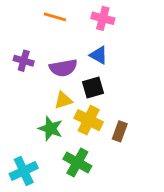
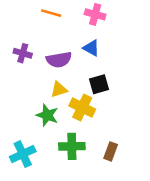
black square: (93, 88) -> (99, 84), moved
brown rectangle: (120, 131) -> (111, 151), moved
green cross: (77, 162) -> (72, 146), turned -30

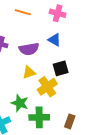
yellow cross: (82, 107) -> (47, 87), turned 30
green star: (47, 115) -> (20, 103), moved

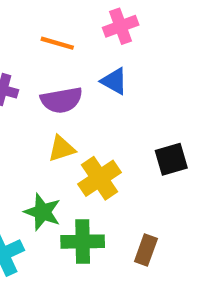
orange line: (23, 12) -> (57, 43), moved
pink cross: (58, 13) -> (121, 26), turned -35
black square: (61, 68) -> (171, 159), moved

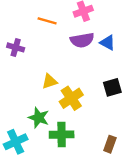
blue triangle: (114, 81) -> (108, 43), moved
purple semicircle: (61, 100) -> (82, 40), moved
brown rectangle: (146, 250) -> (110, 144), moved

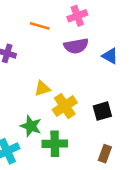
blue triangle: (108, 43) -> (110, 56), moved
black square: (112, 87) -> (102, 111), moved

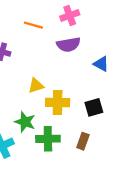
blue triangle: (110, 56) -> (101, 64), moved
yellow cross: (65, 106) -> (58, 103), turned 35
brown rectangle: (105, 154) -> (83, 141), moved

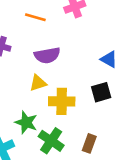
purple semicircle: (68, 44) -> (47, 55), moved
black square: (94, 107) -> (101, 92), moved
green cross: (48, 139) -> (51, 141), turned 35

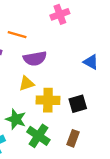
orange line: (35, 17) -> (17, 35), moved
black square: (101, 92) -> (78, 104), moved

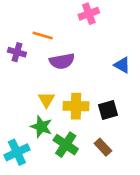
yellow triangle: (27, 83) -> (46, 100), moved, turned -42
brown rectangle: (73, 138) -> (103, 147), turned -63

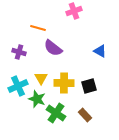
purple cross: (17, 52) -> (19, 52), moved
purple semicircle: (62, 61) -> (53, 48), turned 48
cyan cross: (17, 152) -> (18, 86), moved

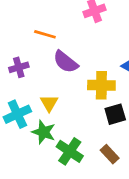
purple cross: (19, 52) -> (19, 67), turned -32
yellow cross: (64, 83) -> (101, 85), moved

